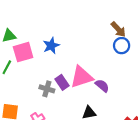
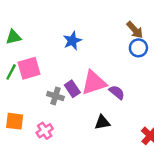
blue star: (51, 46) -> (72, 41), moved
pink square: (23, 52) -> (29, 68), moved

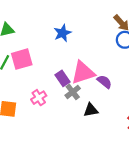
gray cross: (55, 96) -> (73, 92), moved, turned 35
pink cross: (45, 131) -> (39, 98), moved

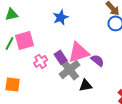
gray cross: (73, 92) -> (70, 69), size x1.5
pink cross: (39, 98) -> (41, 61), moved

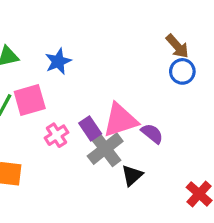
blue star: (61, 17) -> (58, 61), moved
black triangle: (86, 85) -> (132, 175), turned -32

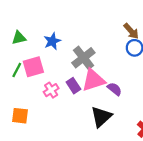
gray cross: (105, 149) -> (83, 58), moved
black triangle: (132, 175) -> (101, 117), size x1.5

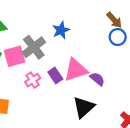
blue star: (52, 41) -> (61, 30), moved
gray cross: (83, 58) -> (34, 47), moved

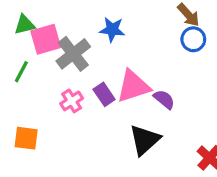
blue star: (61, 30) -> (112, 30), turned 30
pink square: (15, 56) -> (46, 39), moved

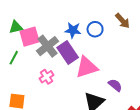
blue circle: (193, 39) -> (95, 29), moved
purple rectangle: (104, 94) -> (68, 52), moved, size x1.5
purple semicircle: (164, 99) -> (115, 85), moved

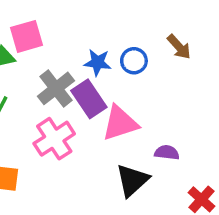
pink square: (30, 37) -> (27, 36), moved
pink cross: (46, 77) -> (54, 139), size x1.6
purple semicircle: (115, 85) -> (167, 153), turned -32

